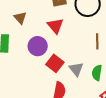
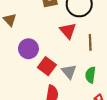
red triangle: (55, 26) -> (68, 31), moved

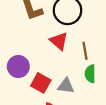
gray triangle: (69, 72) -> (66, 86), turned -35
green semicircle: (90, 75) -> (90, 74), moved

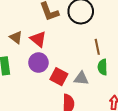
red triangle: (59, 41) -> (38, 39), moved

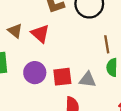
purple circle: (38, 63) -> (35, 73), moved
red square: (59, 77) -> (62, 77), turned -36

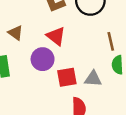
red triangle: (40, 34) -> (56, 36), moved
purple circle: (35, 73) -> (43, 59), moved

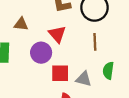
brown triangle: (16, 33) -> (21, 24), turned -40
brown line: (111, 41) -> (95, 42), moved

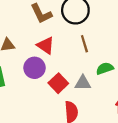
green semicircle: (108, 71) -> (105, 68), turned 77
red square: (60, 73) -> (58, 83), turned -30

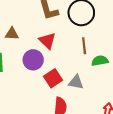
green semicircle: (105, 68) -> (100, 61), moved

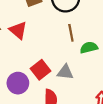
red triangle: (47, 41) -> (18, 30), moved
purple circle: (33, 60) -> (18, 83), moved

